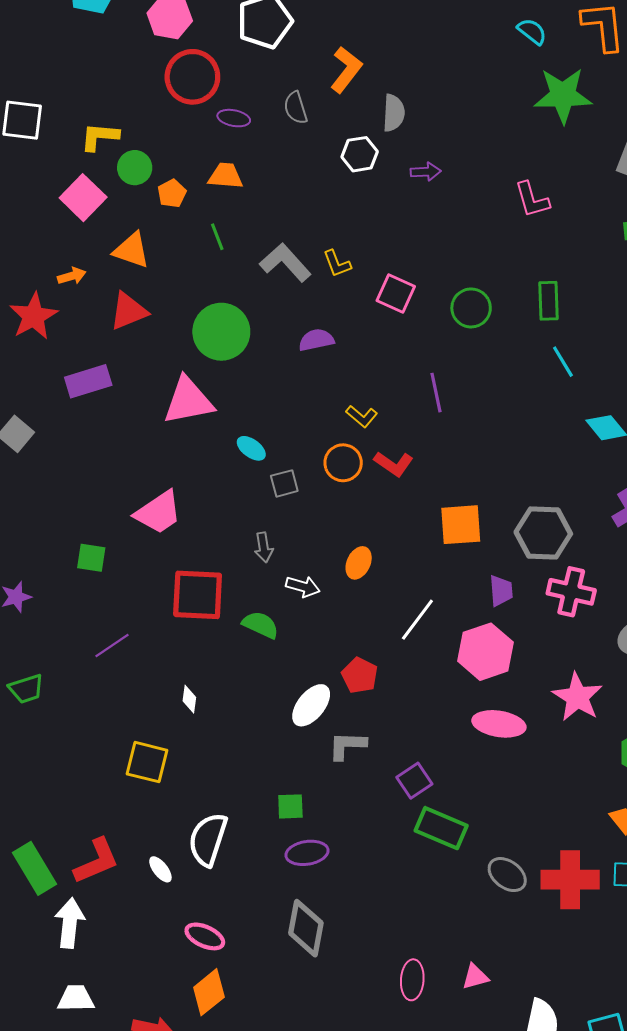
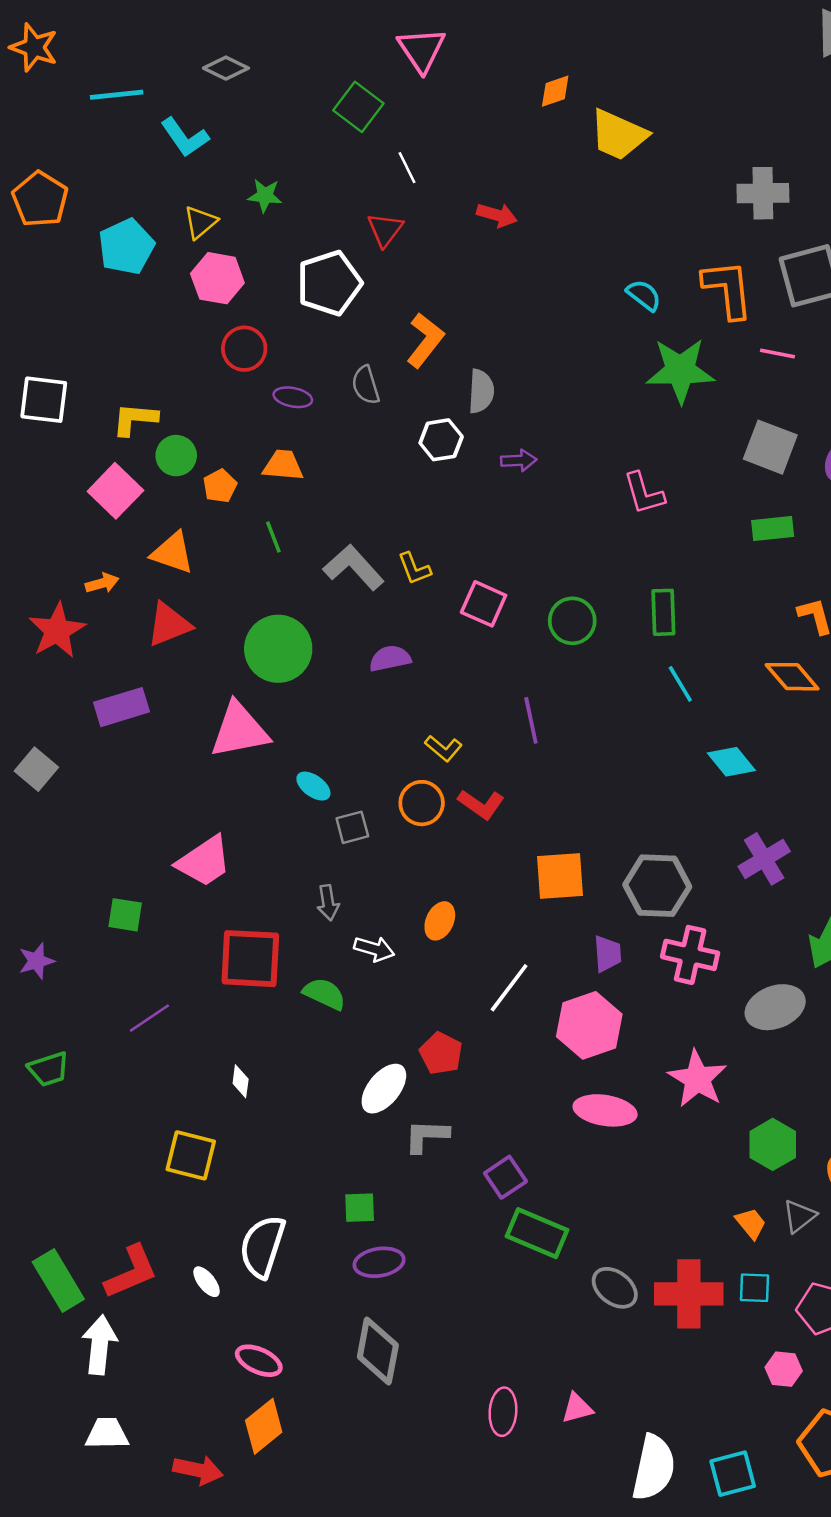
red circle: (192, 77) -> (244, 349), size x0.7

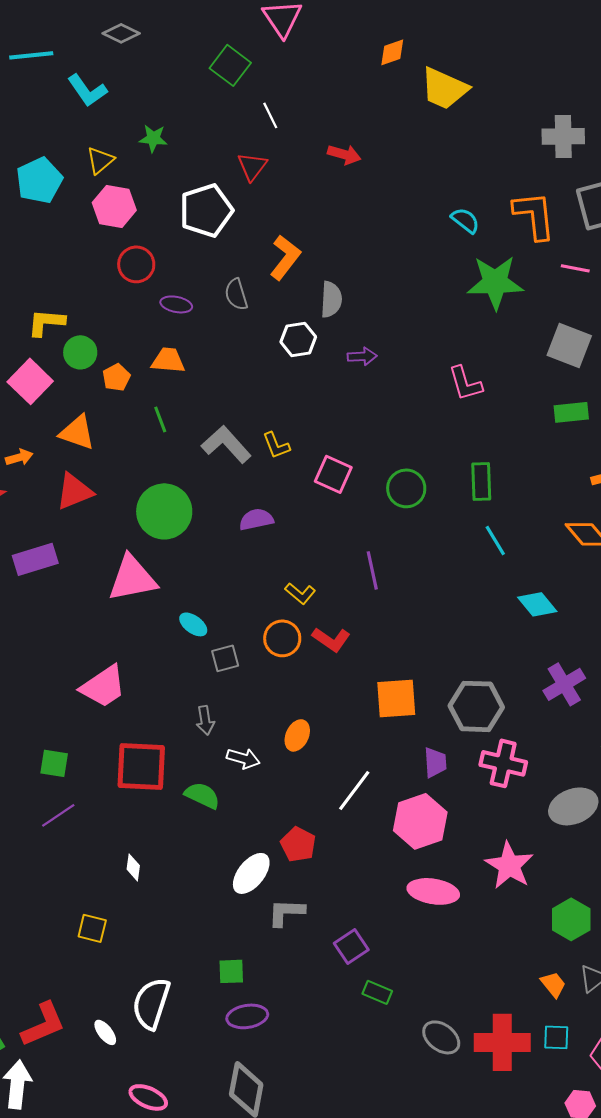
green square: (125, 915) -> (54, 763), moved
yellow square: (191, 1155) -> (92, 928), size x0.7
green rectangle: (537, 1233) -> (377, 992), size x0.6

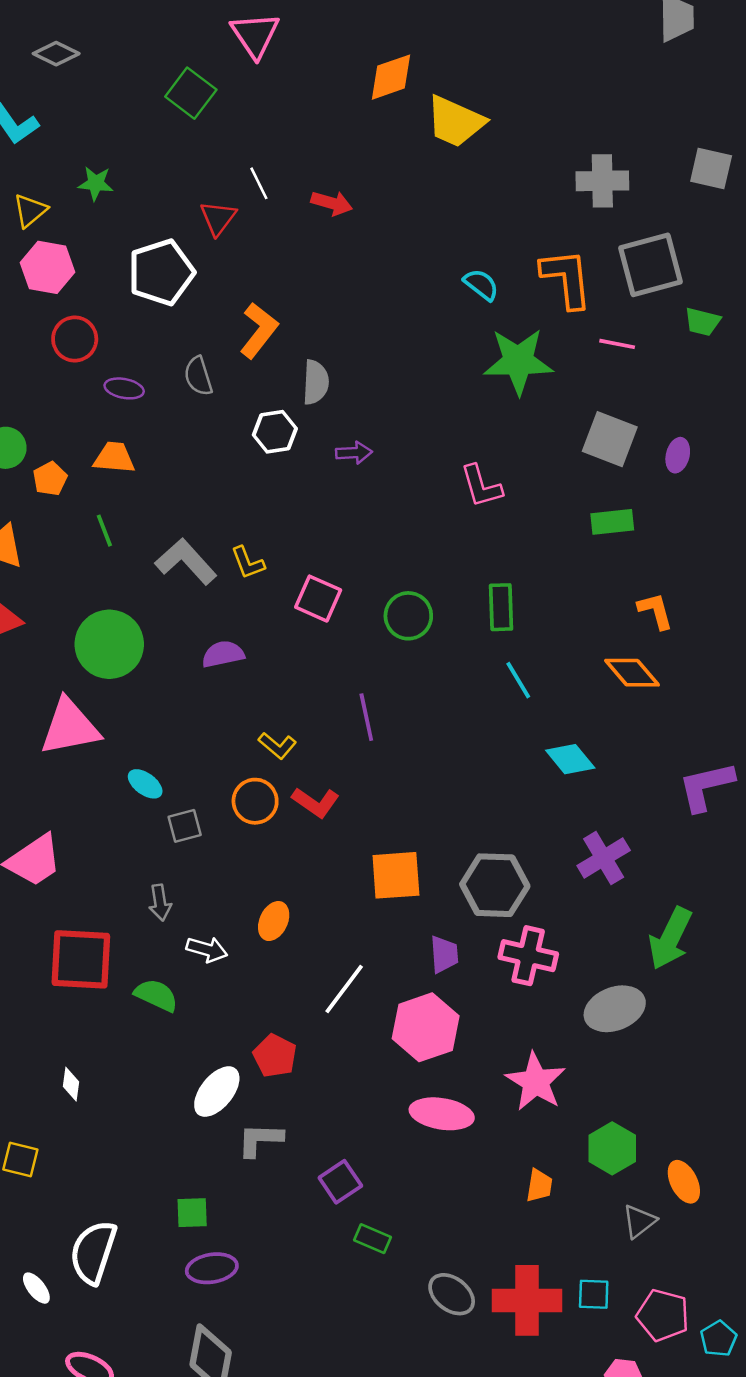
orange diamond: (392, 52) -> (391, 77), size x1.4
white line: (270, 115) -> (259, 183), moved
orange trapezoid: (553, 984) -> (539, 1185), moved, turned 48

